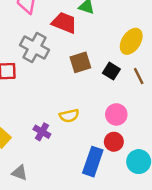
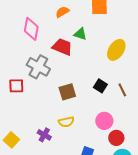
yellow ellipse: (131, 41) -> (116, 50), moved
brown square: (80, 62) -> (67, 92), moved
red circle: (114, 142) -> (116, 138), moved

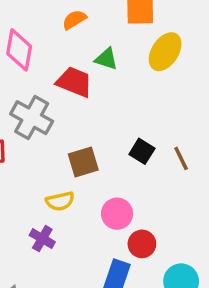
yellow ellipse: (116, 50) -> (165, 52), moved
pink circle: (104, 121) -> (117, 214), moved
yellow semicircle: (66, 122) -> (60, 201), moved
red circle: (116, 138) -> (142, 244), moved

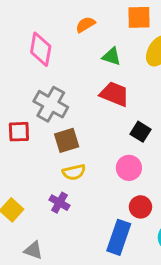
red trapezoid: (74, 82) -> (114, 94), moved
brown square: (83, 162) -> (67, 140), moved
pink circle: (117, 214) -> (129, 168), moved

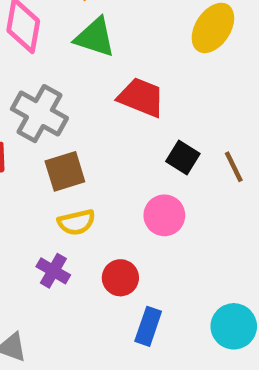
green triangle: (112, 56) -> (95, 37), moved, size x1.4
red circle: (140, 207) -> (120, 278), moved
blue rectangle: (119, 237) -> (148, 326), size x0.7

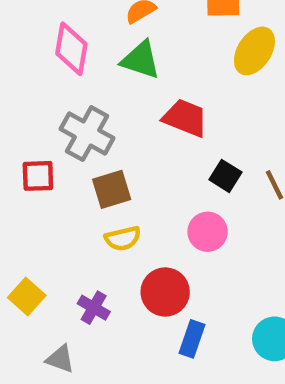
purple cross: (53, 271) -> (94, 308), moved
red circle: (120, 278) -> (165, 292), size x1.4

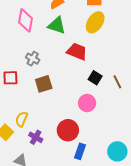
yellow ellipse: (254, 51) -> (95, 22), moved
gray cross: (87, 134) -> (33, 59), size x0.6
yellow semicircle: (123, 238) -> (22, 119), moved, turned 126

